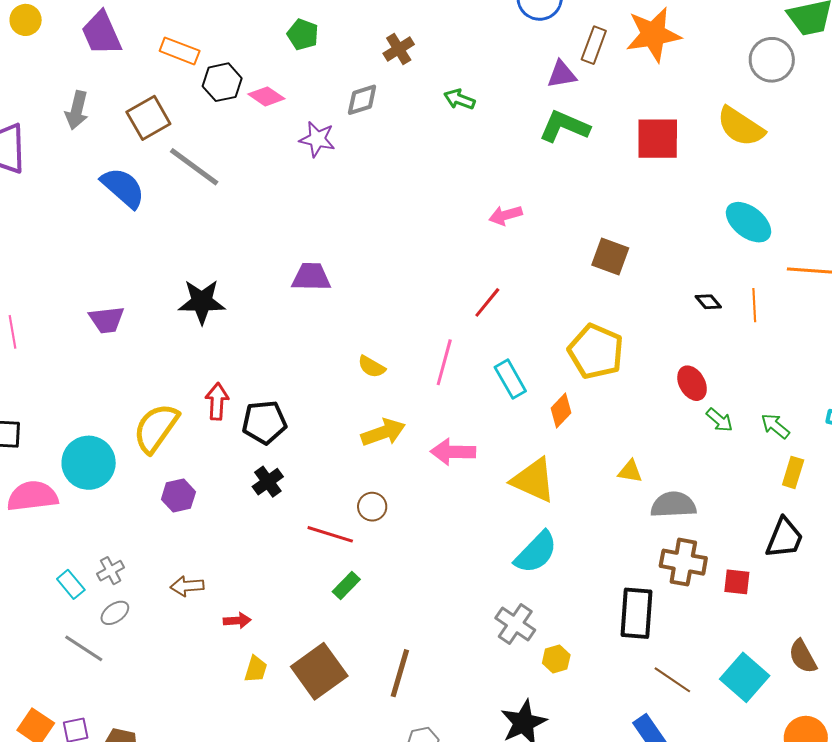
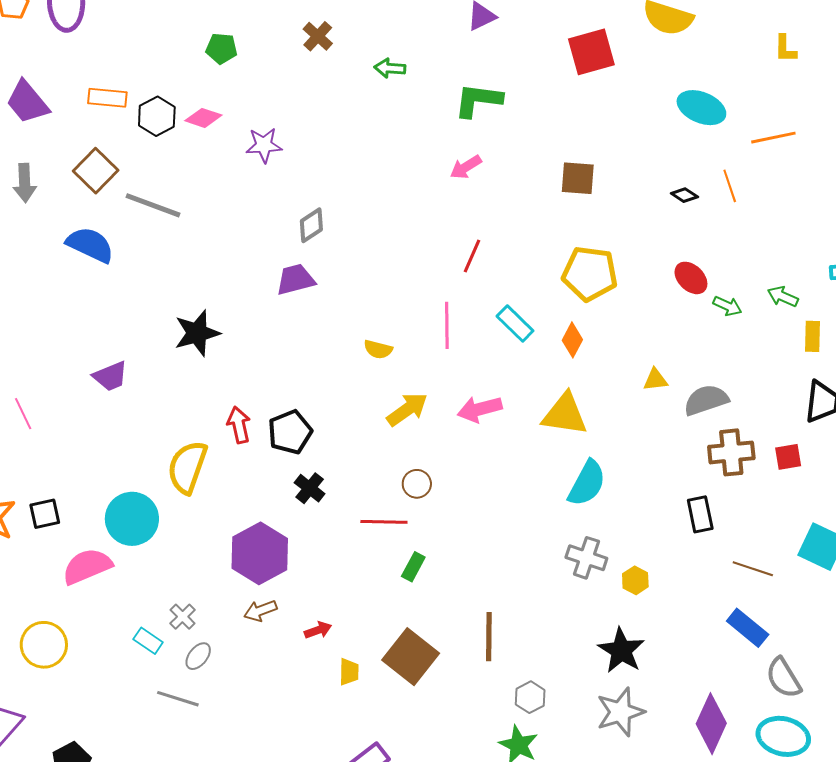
gray diamond: (362, 100) -> (311, 225), moved
green L-shape: (564, 126) -> (478, 100), moved
purple hexagon: (178, 496) -> (260, 553), moved, size x1.8
black rectangle: (637, 613) -> (700, 514), size x0.7

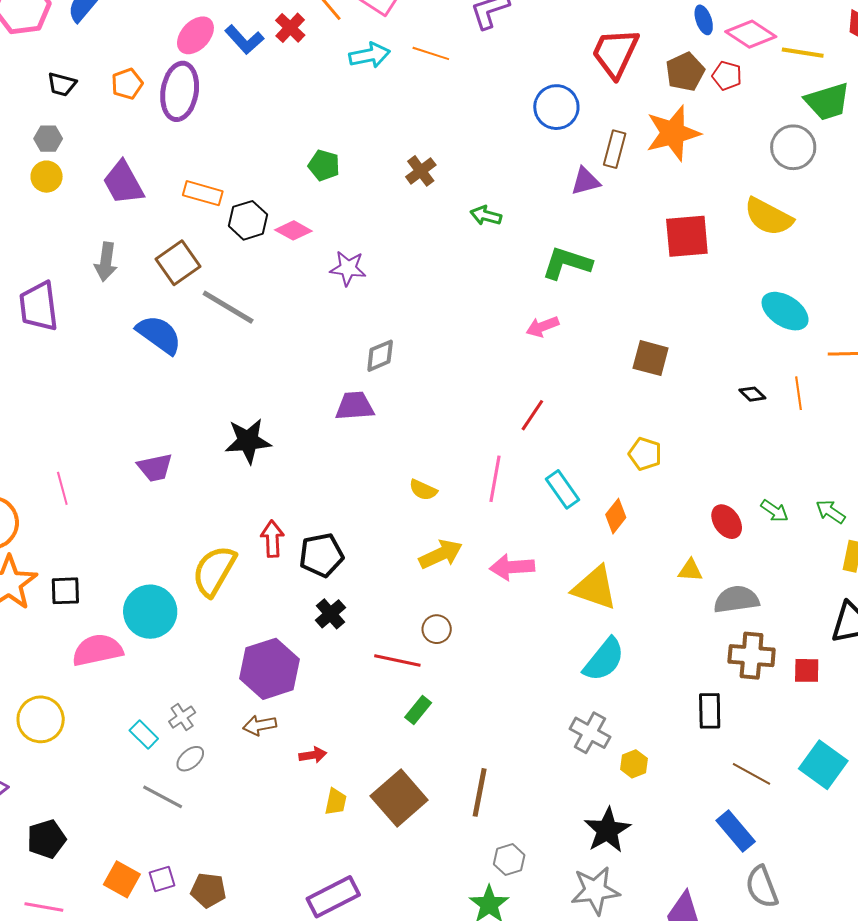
yellow pentagon: (590, 274) -> (645, 454), size x0.6
red ellipse: (691, 278) -> (727, 522), moved

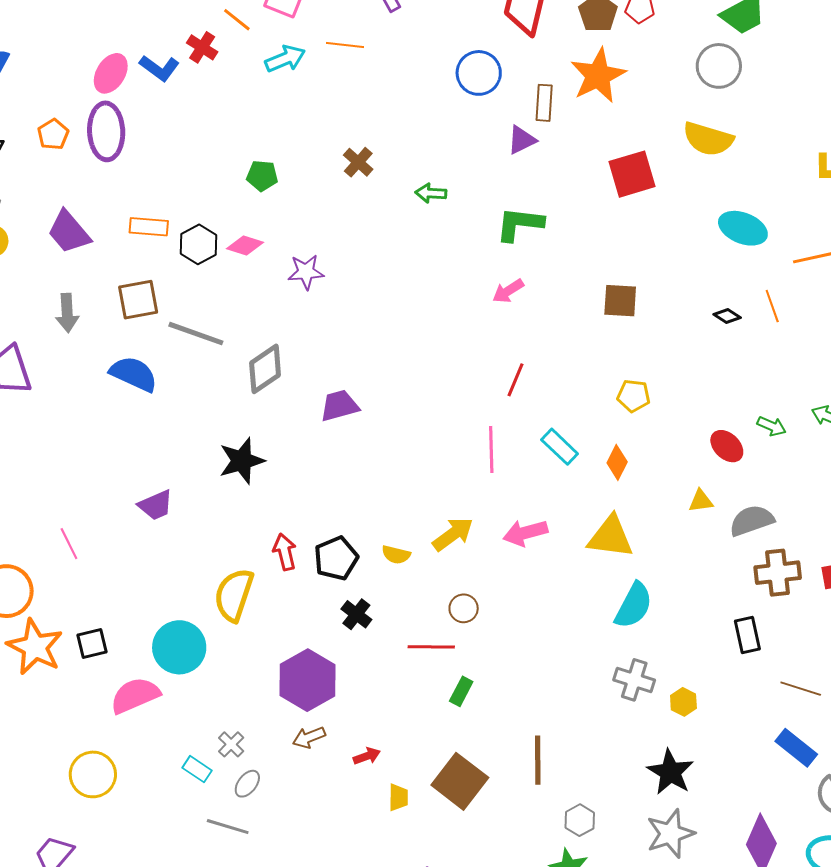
brown square: (178, 263) -> (138, 300), turned 36
gray diamond: (380, 356) -> (265, 369), moved, size x1.4
yellow semicircle: (423, 490) -> (396, 555), moved

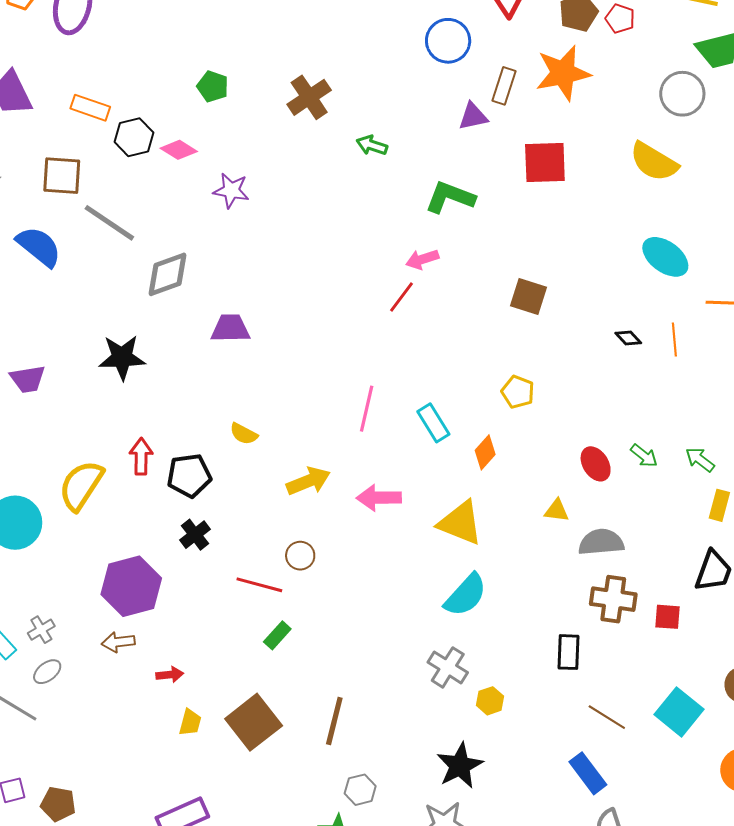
brown cross: (358, 162) -> (309, 97), size x1.4
red square: (632, 174) -> (545, 163), moved
red line: (516, 380) -> (401, 297), moved
yellow semicircle: (396, 555) -> (244, 434), moved

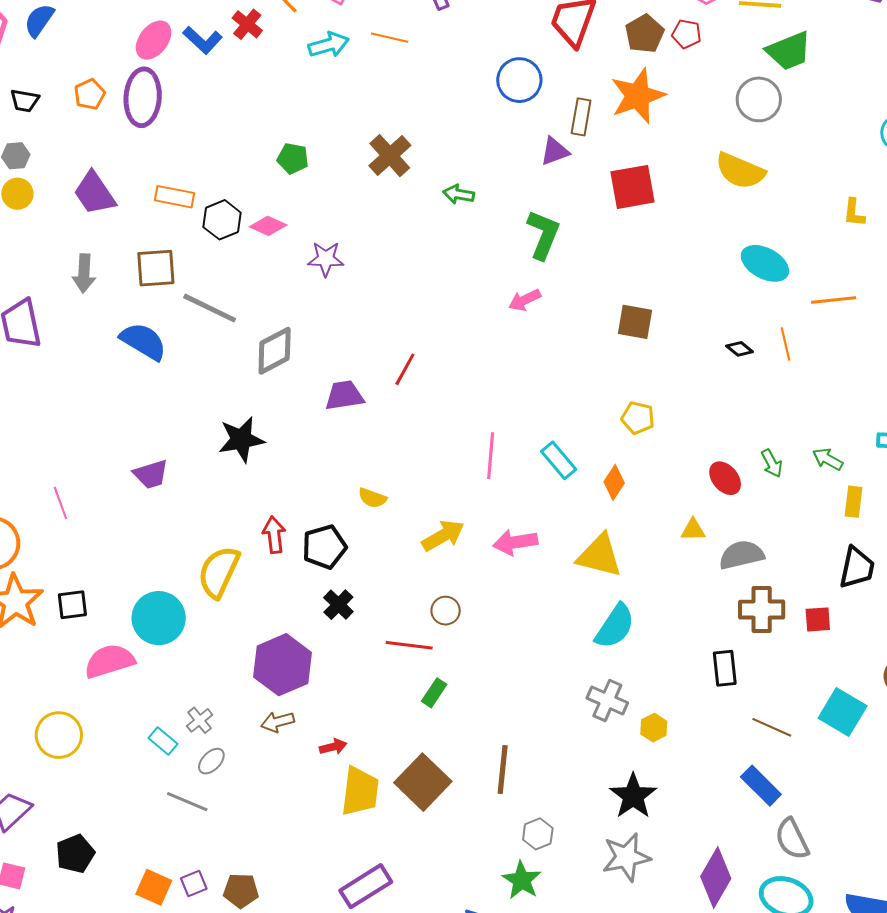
green L-shape: (450, 197) -> (543, 235), turned 99
red line: (401, 297) -> (405, 369), moved
green arrow: (644, 456) -> (772, 463), turned 32
yellow trapezoid: (190, 722) -> (360, 791), size x1.8

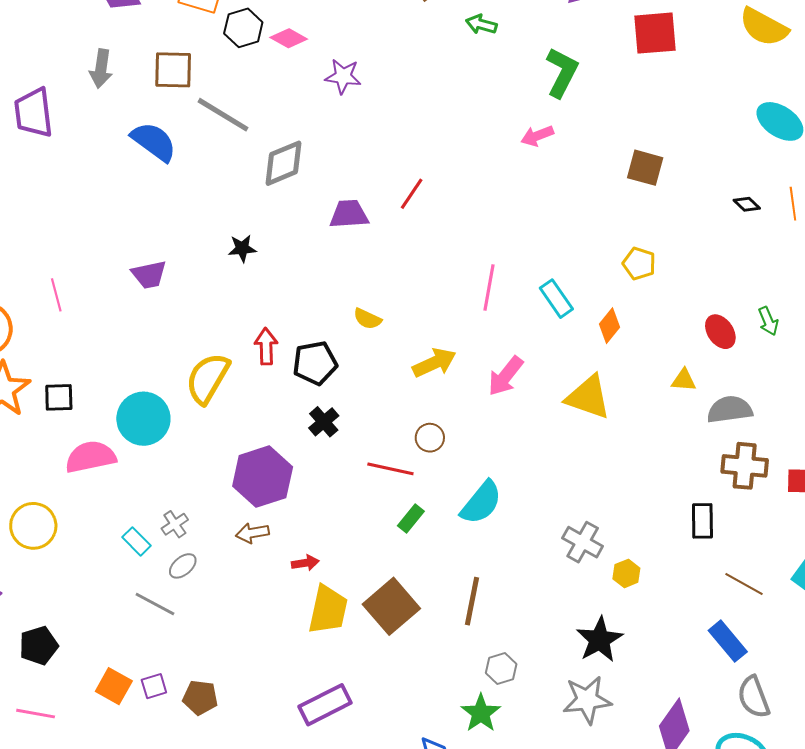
black star: (241, 439) -> (242, 248), size x0.6
pink arrow: (515, 542) -> (506, 376), turned -48
cyan semicircle: (615, 626) -> (481, 503), moved

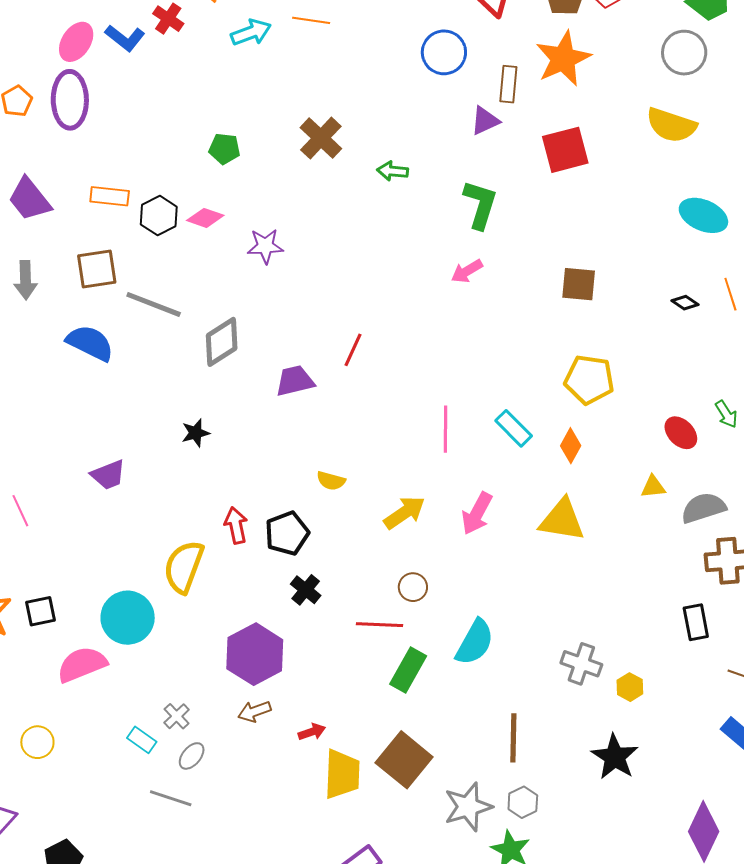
yellow pentagon: (639, 264) -> (589, 380), size x1.5
green rectangle: (411, 518) -> (408, 670), size x1.5
yellow circle: (33, 526) -> (37, 742), size x0.7
brown line: (472, 601) -> (513, 738), moved
gray star: (587, 700) -> (468, 807), moved

